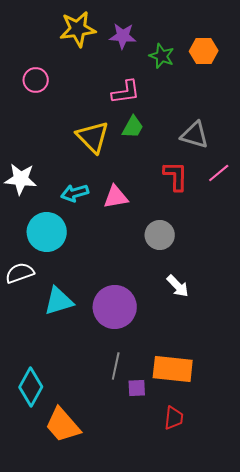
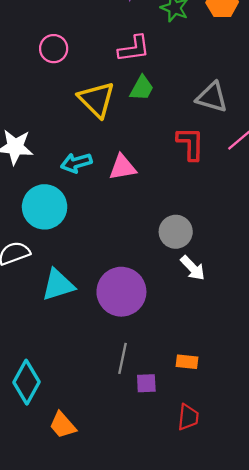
pink circle: (36, 80) -> (54, 49), moved
gray circle: (160, 235) -> (176, 232), moved
orange rectangle: (173, 369) -> (187, 362), size x0.5
orange trapezoid: (63, 425) -> (63, 425), size x0.7

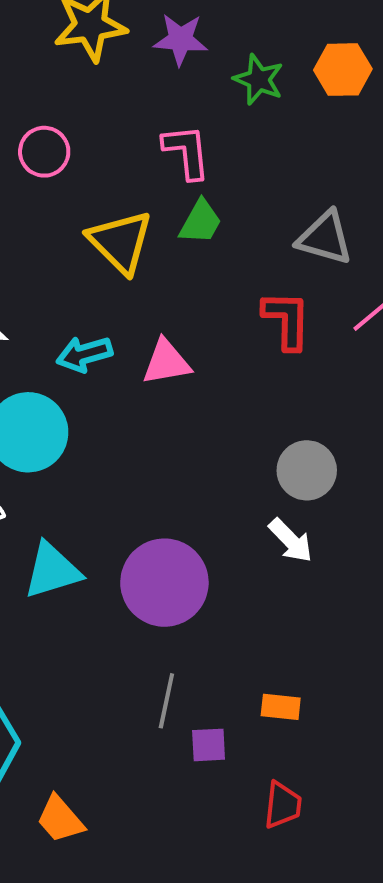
pink L-shape: (134, 49) -> (186, 152), turned -88
gray circle: (176, 232) -> (307, 470), moved

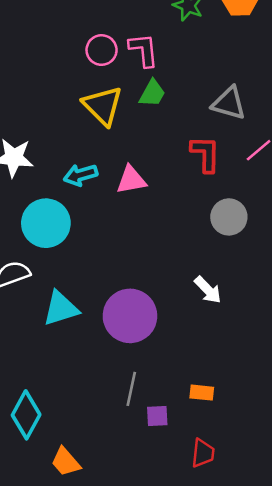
pink circle: (44, 152) -> (102, 50), moved
gray circle: (307, 470) -> (229, 217), moved

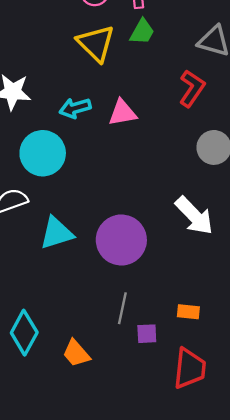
red L-shape: (205, 154) -> (192, 88), turned 33
white arrow: (208, 290) -> (194, 216), size x1.5
red trapezoid: (203, 453) -> (190, 368), size x1.5
orange trapezoid: (66, 462) -> (76, 353), moved

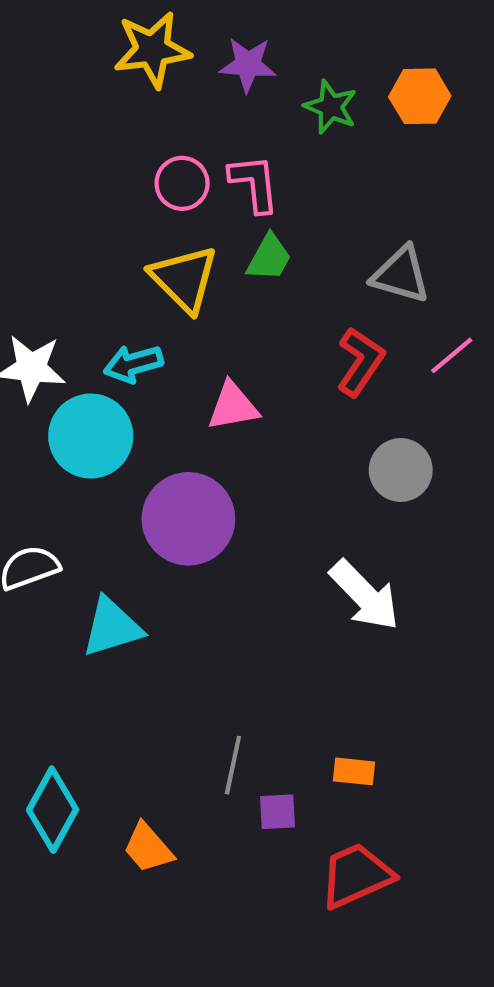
cyan arrow: (75, 108) -> (133, 364), moved
cyan circle: (43, 153) -> (91, 436), moved
purple circle: (121, 240) -> (188, 519), moved
red trapezoid: (190, 368) -> (356, 876), turned -120

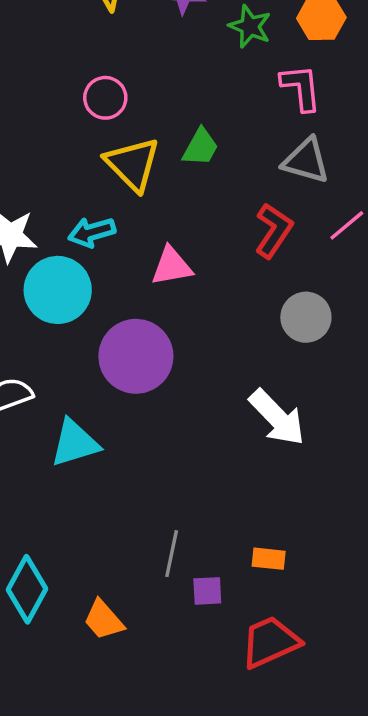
pink circle: (182, 183) -> (105, 98), moved
pink L-shape: (254, 183) -> (301, 88), moved

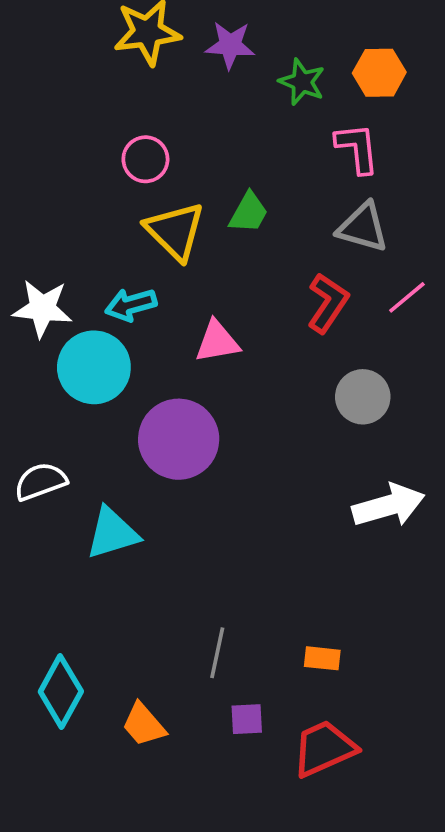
white arrow: (277, 418) -> (389, 505), moved, turned -62
purple square: (207, 591) -> (247, 719), moved

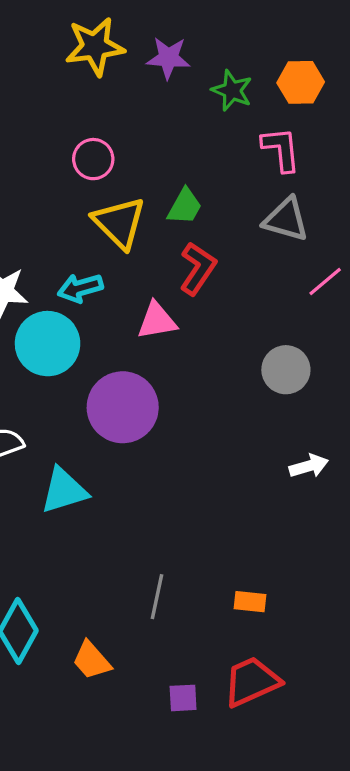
red L-shape: (328, 303) -> (198, 268), moved
white arrow: (389, 505) -> (309, 466), size x0.6
purple square: (247, 719) -> (183, 698), moved

